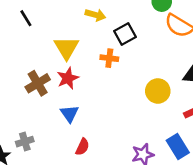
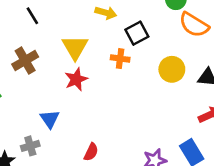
brown cross: (38, 83) -> (25, 61), moved
yellow circle: (158, 91) -> (172, 69), moved
blue triangle: (69, 114) -> (50, 119), moved

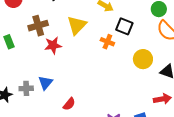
black square: (137, 33) -> (124, 26), turned 36
red star: (76, 79) -> (53, 45), moved
blue triangle: (50, 119) -> (45, 83), moved

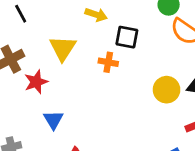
yellow circle: (143, 59) -> (167, 90), moved
blue triangle: (45, 83) -> (53, 120), moved

